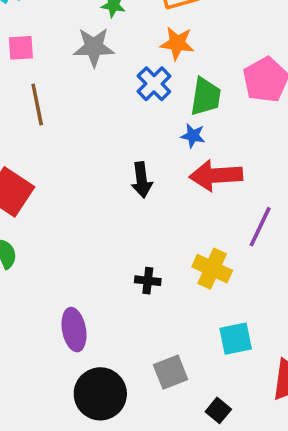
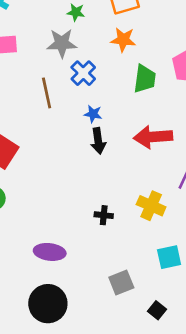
blue cross: (154, 84) -> (83, 73), moved
brown line: (37, 104) -> (47, 93), moved
blue star: (193, 136) -> (93, 114), moved
purple ellipse: (74, 330) -> (50, 252), turned -72
black circle: (100, 394) -> (48, 304), moved

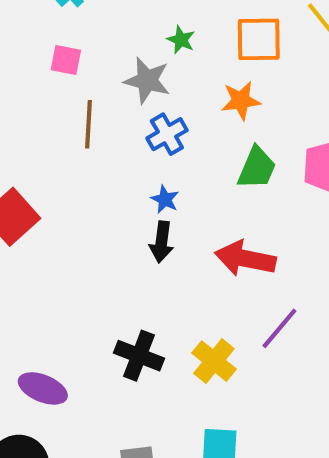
orange star: (123, 40) -> (241, 101), turned -30
brown line: (47, 93) -> (88, 124), moved
black cross: (104, 215) -> (139, 356), size x1.6

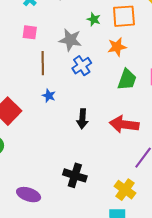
green star: (181, 40) -> (94, 19), moved
blue star: (165, 199) -> (49, 96), moved
yellow cross: (214, 361) -> (125, 190), moved

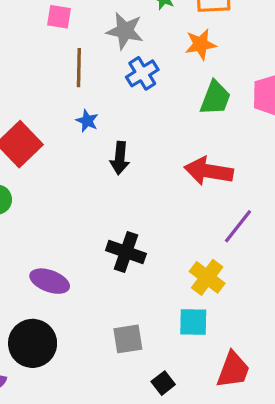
black arrow: (82, 119) -> (120, 158), moved

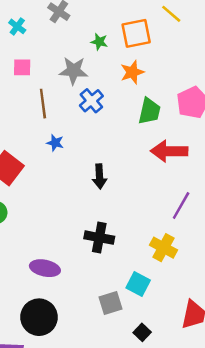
black arrow: (120, 158) -> (100, 176), moved
red arrow: (209, 171) -> (169, 151), moved
cyan square: (193, 322) -> (138, 284), moved, turned 35

